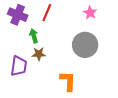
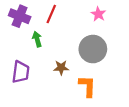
brown star: (39, 54) -> (61, 68), moved
orange L-shape: (68, 81) -> (87, 86), moved

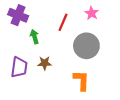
red line: (51, 14) -> (63, 22), moved
brown star: (61, 68) -> (45, 63), moved

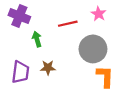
red line: (63, 22) -> (68, 24), turned 54
orange L-shape: (81, 81) -> (105, 76), moved

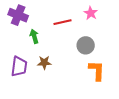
gray circle: (93, 49) -> (86, 45), size x0.7

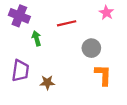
pink star: (91, 13) -> (106, 13), moved
brown star: (44, 62) -> (47, 82), moved

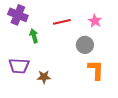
pink star: (106, 13) -> (95, 21), moved
purple trapezoid: (20, 71) -> (19, 66), turned 85

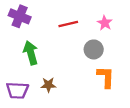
green arrow: (34, 36) -> (31, 53), moved, size x1.5
purple trapezoid: (19, 66) -> (17, 90), moved

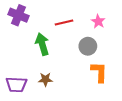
green arrow: (31, 53) -> (42, 44), moved

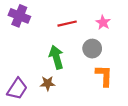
green arrow: (42, 44) -> (56, 57), moved
purple trapezoid: (16, 85) -> (17, 89), turned -60

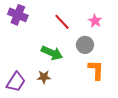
red line: (67, 24) -> (62, 22), turned 60
green arrow: (56, 57) -> (52, 53), turned 130

